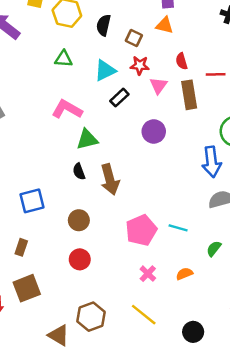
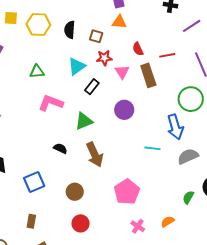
green triangle: (64, 59) -> (37, 72), moved
green triangle: (87, 139) -> (84, 121), moved
black semicircle: (79, 171) -> (60, 148), moved, turned 144
cyan line: (178, 228) -> (152, 148), moved

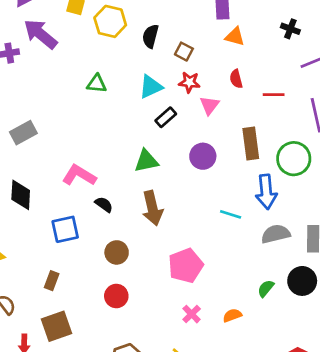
orange triangle: (119, 22) -> (235, 36), moved
brown rectangle: (148, 75) -> (251, 143), moved
pink L-shape: (51, 103) -> (79, 175), moved
black semicircle: (60, 148) -> (104, 204), moved

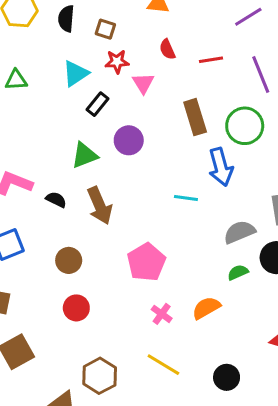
purple circle: (203, 156) -> (129, 140), moved
black semicircle: (104, 204) -> (56, 200), moved
gray semicircle: (276, 234) -> (239, 232), moved
green semicircle: (266, 288) -> (238, 272), turned 36
orange semicircle: (232, 315) -> (206, 308), size x1.4

